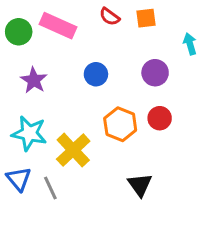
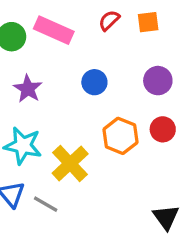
red semicircle: (110, 17) -> (109, 20), turned 100
black triangle: (140, 185) -> (166, 217), moved
gray line: (50, 188) -> (46, 204), turned -35

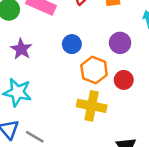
orange hexagon: (120, 136) -> (94, 70), moved
yellow cross: (70, 163) -> (92, 106), moved, turned -36

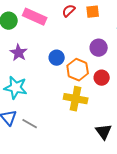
blue circle: (72, 44) -> (57, 58), moved

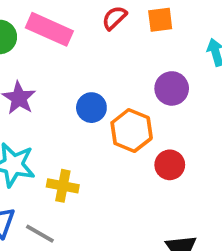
red circle: (102, 78) -> (170, 165), moved
yellow cross: (76, 99) -> (63, 186), moved, size x0.7

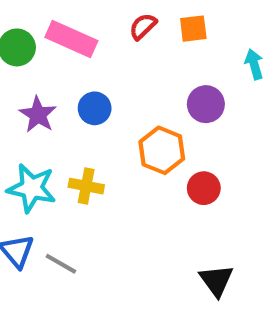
blue circle: (91, 108) -> (95, 108), moved
yellow cross: (63, 186) -> (86, 186), moved

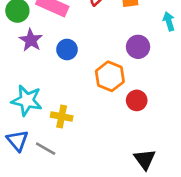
purple star: (38, 115) -> (31, 40), moved
yellow cross: (86, 186) -> (62, 116), moved

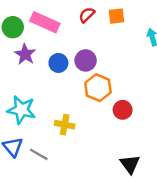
purple circle: (138, 47) -> (86, 60), moved
yellow cross: (62, 116) -> (65, 125), moved

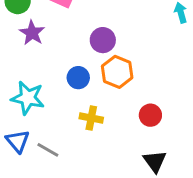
blue circle: (58, 63) -> (78, 78), moved
red circle: (123, 110) -> (150, 115), moved
yellow cross: (65, 125) -> (91, 118), moved

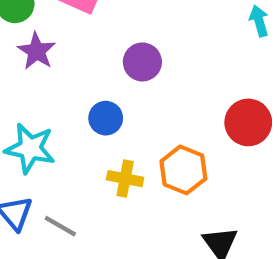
orange hexagon: (117, 72) -> (183, 170), moved
red circle: (150, 115) -> (248, 122), moved, size x1.4

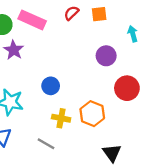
purple circle: (142, 62) -> (106, 56), moved
gray line: (60, 226) -> (46, 144), moved

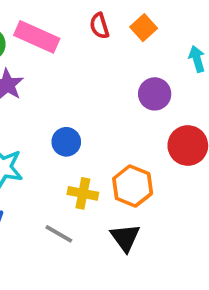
red semicircle: (71, 13) -> (99, 26), turned -63
orange square: (99, 14) -> (144, 28), turned -35
black triangle: (112, 153) -> (125, 238), moved

